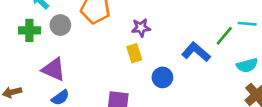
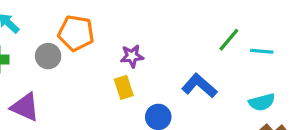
gray circle: (60, 25) -> (48, 56), moved
green line: (224, 36) -> (229, 40), moved

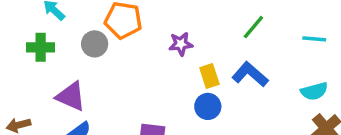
green line: (229, 40) -> (253, 27), moved
yellow rectangle: (124, 87) -> (209, 76), moved

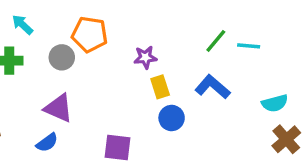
cyan line: (314, 39) -> (249, 46), moved
yellow rectangle: (209, 76) -> (160, 87), moved
purple triangle: (71, 96) -> (58, 108), moved

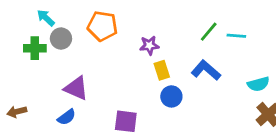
gray circle: (62, 57) -> (61, 39), moved

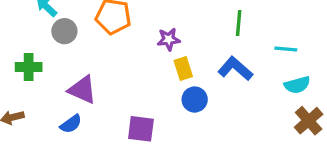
green line: (209, 32) -> (239, 23), turned -35
cyan line: (236, 36) -> (286, 49), moved
green cross: (35, 48) -> (29, 67), moved

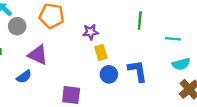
blue L-shape: (235, 69) -> (138, 71), moved, turned 40
purple triangle: (82, 90) -> (38, 55), moved
blue semicircle: (71, 124) -> (24, 77), moved

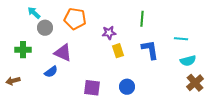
green line: (140, 20) -> (142, 19), moved
blue L-shape: (138, 71) -> (150, 50), moved
blue circle: (109, 74) -> (127, 87), moved

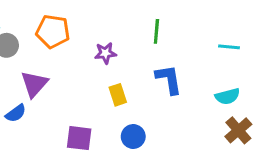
cyan line: (181, 39) -> (229, 47), moved
yellow rectangle: (118, 51) -> (118, 95), moved
purple triangle: (63, 53) -> (34, 84), turned 48

